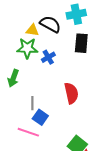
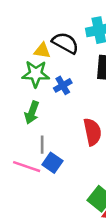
green arrow: (13, 78) -> (32, 112), moved
pink line: (28, 132) -> (27, 167), moved

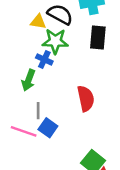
green star: (36, 74) -> (55, 41), moved
blue cross: (63, 85) -> (44, 60), moved, turned -35

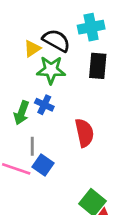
yellow triangle: (38, 22) -> (32, 49), turned -42
blue cross: (44, 60) -> (44, 105), moved

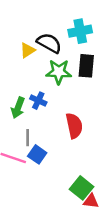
green star: (51, 70) -> (59, 72), moved

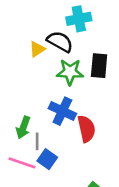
cyan cross: (80, 31) -> (79, 19), moved
blue cross: (38, 101) -> (62, 111), moved, size x1.5
green arrow: (18, 108) -> (23, 127), moved

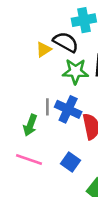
gray line: (37, 141) -> (47, 107), moved
blue square: (47, 159) -> (71, 162), moved

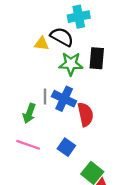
yellow triangle: (44, 49) -> (42, 44), turned 40

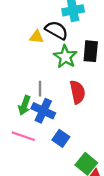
green star: (71, 64) -> (65, 57), turned 30
blue cross: (64, 99) -> (43, 111), moved
red semicircle: (85, 114) -> (77, 92), moved

